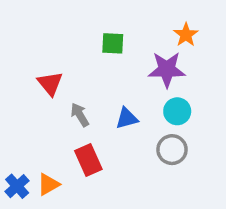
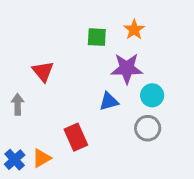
orange star: (186, 35) -> (134, 30), moved
purple star: (167, 70) -> (127, 68), moved
gray arrow: (80, 115) -> (18, 104), moved, turned 30

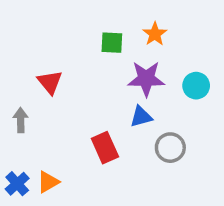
cyan circle: (152, 95) -> (196, 86), moved
blue triangle: (109, 101) -> (141, 117), moved
red rectangle: (76, 137) -> (105, 148), moved

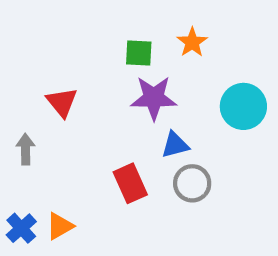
purple star: (146, 79) -> (154, 98), moved
cyan circle: (196, 86) -> (243, 106), size x1.4
gray circle: (170, 148) -> (192, 183), moved

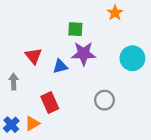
orange star: (192, 42) -> (115, 13), moved
blue triangle: (175, 145) -> (60, 66), moved
red rectangle: (130, 183) -> (50, 102), moved

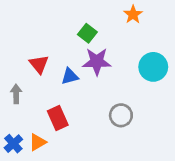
green square: (75, 29) -> (87, 33), turned 35

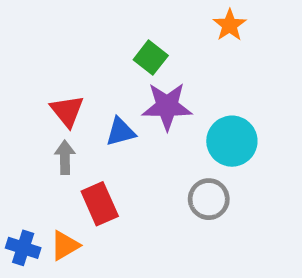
cyan circle: (153, 67) -> (232, 141), moved
gray arrow: (16, 94) -> (65, 157), moved
blue cross: (13, 144) -> (23, 248), turned -30

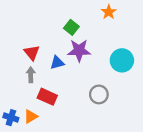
cyan circle: (232, 141) -> (122, 60), moved
red rectangle: (100, 204) -> (47, 97), turned -42

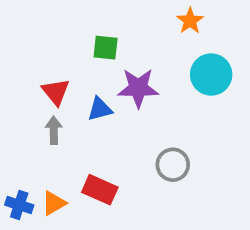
green square: (71, 27) -> (106, 48), moved, turned -32
cyan circle: (122, 60) -> (211, 75), moved
red rectangle: (47, 97) -> (100, 190), moved

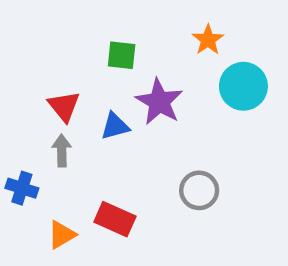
orange star: (190, 21) -> (208, 40), moved
purple star: (138, 88) -> (159, 102), turned 30
blue cross: (19, 205) -> (22, 188), moved

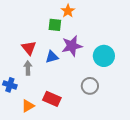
orange star: (208, 40) -> (68, 11), moved
cyan circle: (243, 86) -> (104, 56), moved
purple star: (159, 102) -> (72, 46), turned 30

